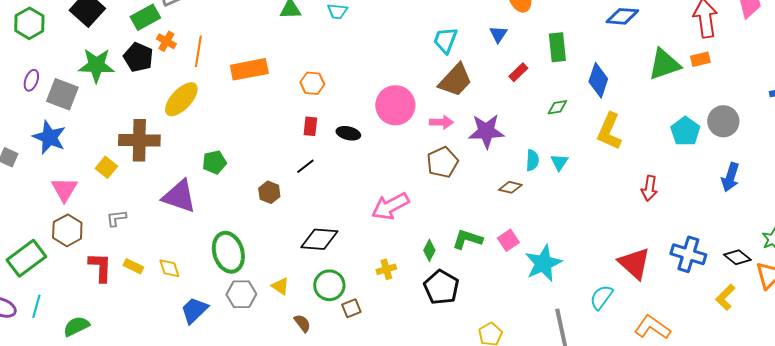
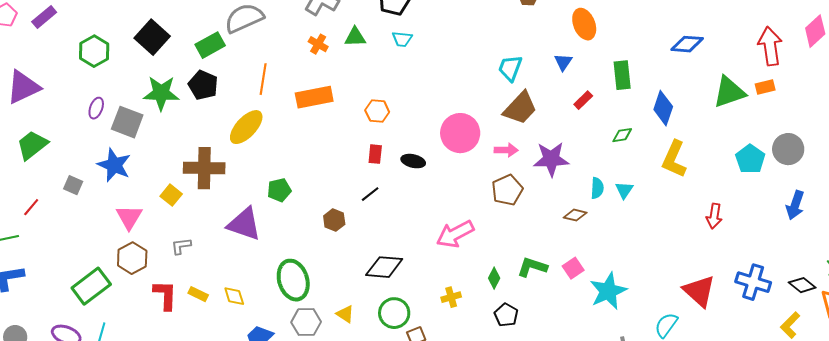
orange cross: (166, 41) -> (318, 44), moved
black pentagon: (441, 287) -> (506, 315), size x0.7

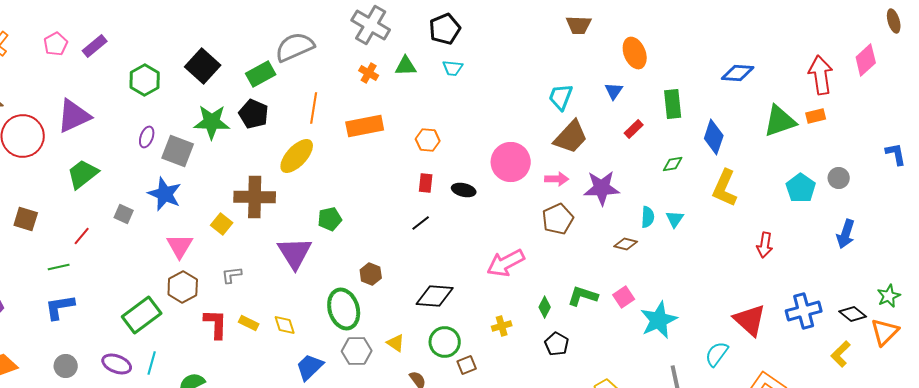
gray circle: (788, 149) -> (839, 178), size x0.7
brown hexagon: (334, 220) -> (371, 274), moved
purple triangle: (244, 224) -> (295, 253), turned 39
blue cross: (753, 282) -> (804, 311), turned -32

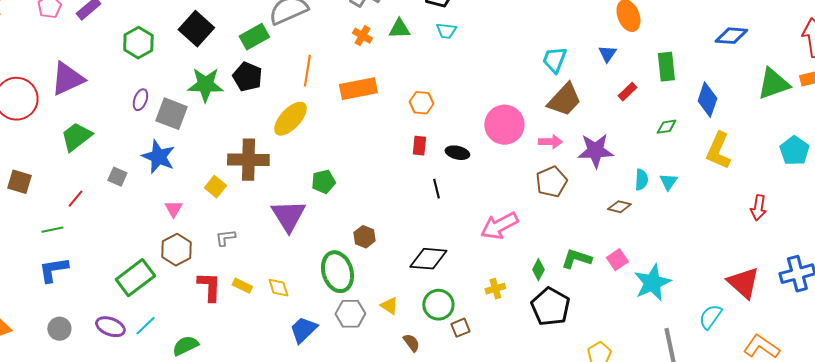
black line: (421, 223) -> (436, 189), moved, turned -66
pink triangle: (180, 246) -> (173, 209), size x0.7
black pentagon: (557, 344) -> (550, 307), size x1.6
cyan line: (152, 363) -> (145, 326), turned 30

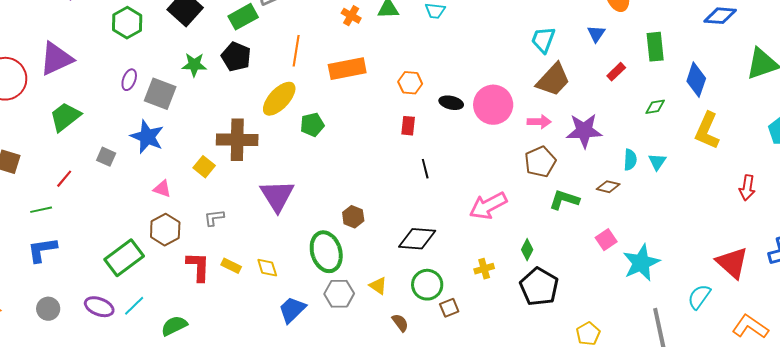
green star: (205, 85) -> (194, 65), size x0.7
black ellipse: (457, 153) -> (451, 103), moved
green pentagon: (323, 182) -> (312, 125), moved
pink triangle: (173, 209) -> (162, 189), turned -42
green L-shape: (576, 259) -> (564, 200), moved

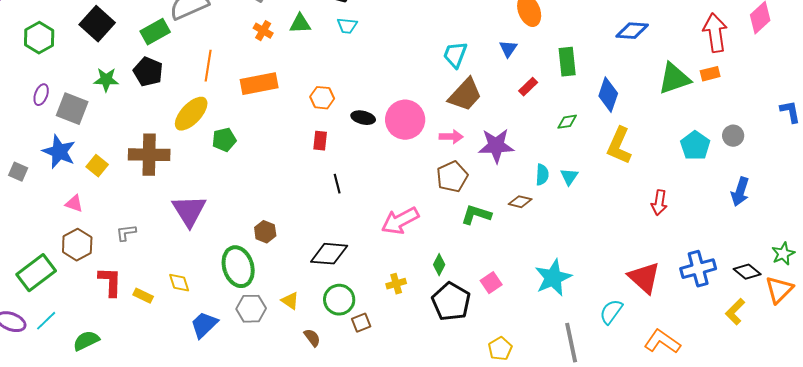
yellow square: (204, 167) -> (97, 166), moved
pink square: (606, 240) -> (491, 283), moved
yellow rectangle: (231, 266) -> (143, 296), moved

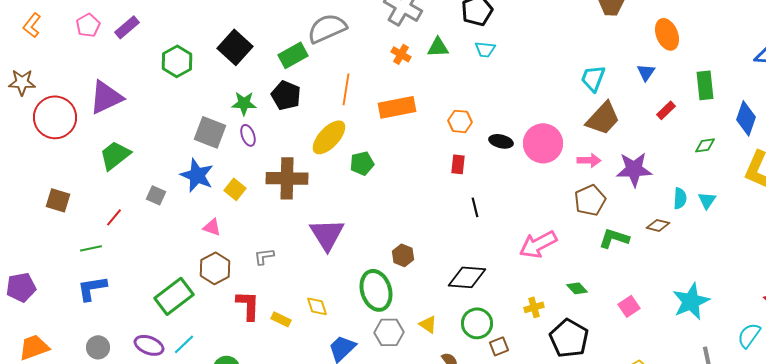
purple ellipse: (41, 95) -> (248, 135), moved, turned -40
green diamond: (439, 265) -> (577, 288), turned -70
black pentagon: (451, 302) -> (569, 338), moved

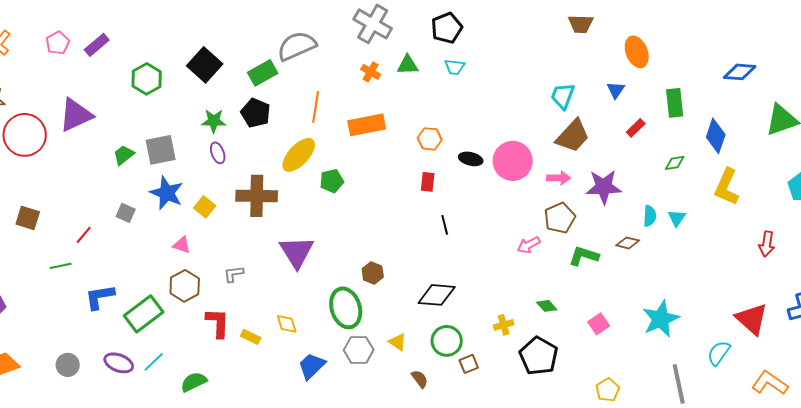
gray square: (210, 132) -> (161, 150), moved, turned -32
green trapezoid: (115, 155) -> (124, 155), moved, size x0.7
pink arrow: (538, 244) -> (529, 245), moved, size x0.6
blue L-shape: (92, 288) -> (100, 297), moved

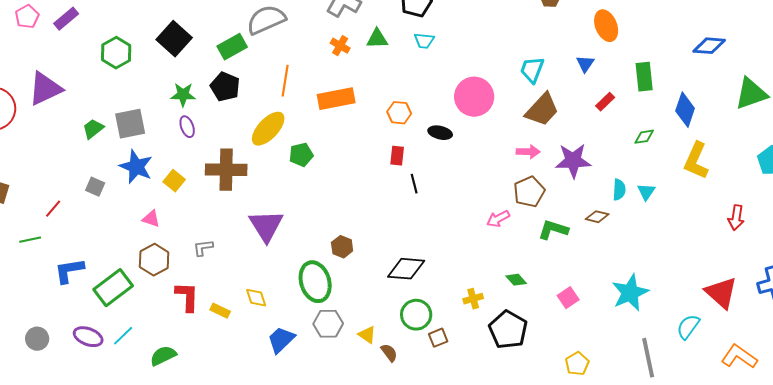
pink circle: (513, 161) -> (474, 97), moved
black line: (445, 225) -> (414, 184), moved
yellow triangle: (398, 342) -> (367, 335), moved

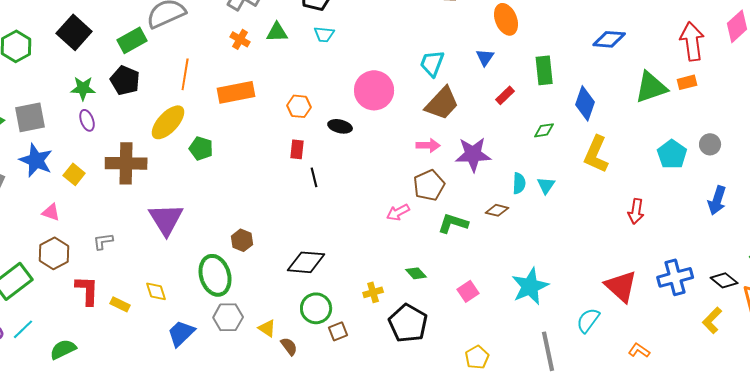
green pentagon: (301, 155) -> (201, 148), turned 30
orange L-shape: (739, 357) -> (639, 350), size x0.6

